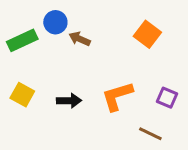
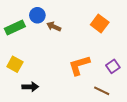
purple square: (167, 98) -> (113, 66), turned 32
black arrow: (69, 101) -> (30, 87), moved

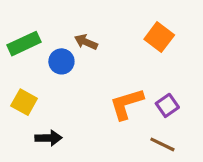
blue circle: (37, 15) -> (61, 61), moved
purple square: (113, 66) -> (167, 105), moved

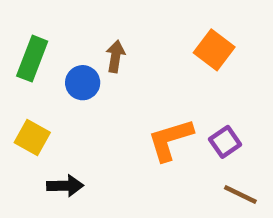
brown arrow: (86, 42) -> (116, 56), turned 75
green rectangle: (24, 44) -> (32, 59), turned -44
brown line: (162, 144) -> (240, 194), moved

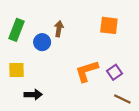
orange square: (214, 50) -> (109, 25), turned -30
yellow square: (32, 137) -> (16, 70), turned -30

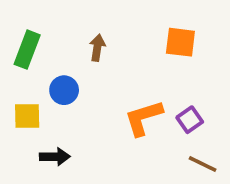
blue circle: (42, 42) -> (64, 90), moved

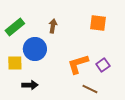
green rectangle: (27, 50) -> (15, 27), turned 30
blue circle: (64, 90) -> (35, 49), size x1.5
brown line: (203, 164) -> (90, 89), moved

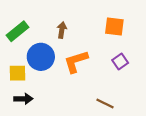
orange L-shape: (78, 64) -> (76, 61), moved
purple square: (103, 65) -> (120, 61), moved
black arrow: (30, 85) -> (23, 99), moved

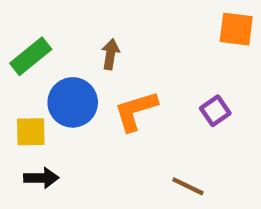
orange square: (114, 27) -> (236, 29), moved

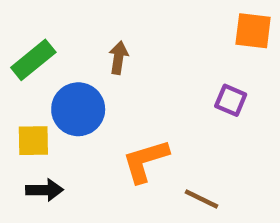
orange L-shape: (136, 111) -> (145, 161), moved
purple square: (215, 111) -> (231, 100), moved, turned -32

